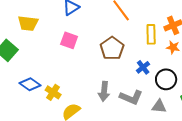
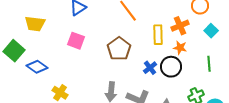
black circle: (166, 79) -> (171, 67), moved
blue diamond: (30, 84) -> (37, 67), moved

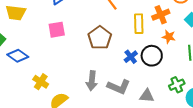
pink square: (76, 41) -> (57, 30), turned -30
orange star: (180, 48) -> (169, 37), moved

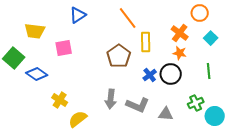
orange cross: (161, 15) -> (180, 33), turned -30
yellow rectangle: (139, 24) -> (146, 42), moved
pink square: (57, 30) -> (64, 48), moved
orange star: (169, 37) -> (180, 53), moved

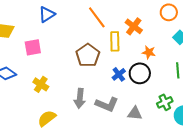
orange cross: (180, 33) -> (134, 26), moved
yellow cross: (60, 100) -> (41, 84), moved

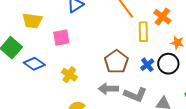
brown pentagon: (88, 55) -> (116, 62), moved
gray arrow: (80, 98) -> (108, 89), turned 84

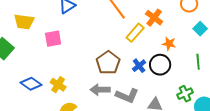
yellow rectangle: (143, 32) -> (135, 33), turned 42
blue diamond: (34, 64) -> (31, 84), moved
yellow cross: (69, 75) -> (58, 85), moved

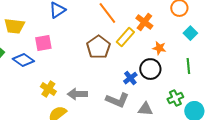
brown pentagon: (108, 63) -> (98, 47), moved
blue cross: (139, 66) -> (130, 78), moved
blue diamond: (31, 84) -> (23, 60), moved
gray arrow: (100, 90) -> (77, 94), moved

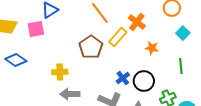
pink square: (43, 43) -> (36, 29), moved
black circle: (150, 69) -> (144, 81), moved
yellow cross: (48, 89) -> (60, 72), moved, turned -35

